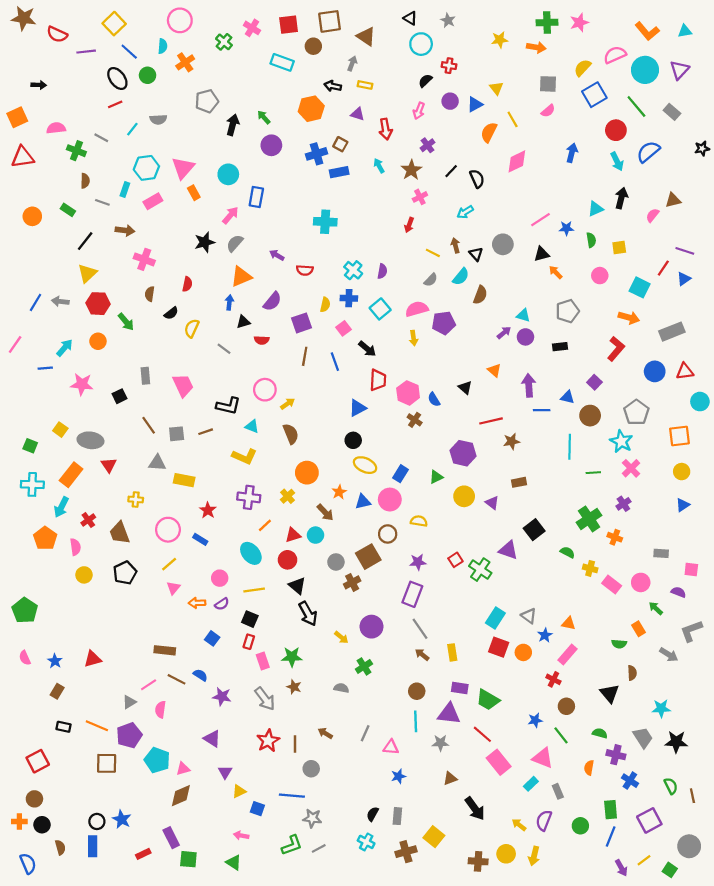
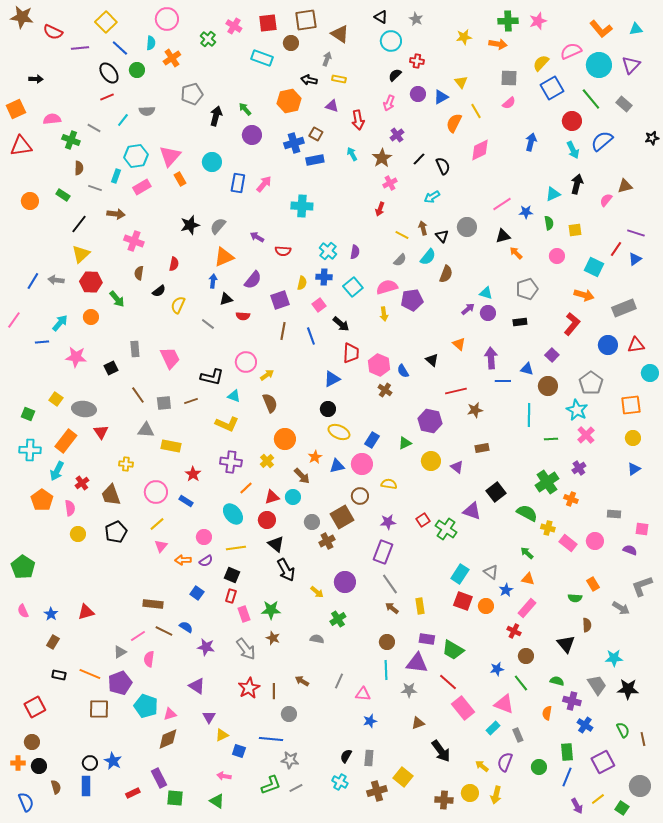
pink arrow: (230, 215) -> (264, 184), moved
green semicircle: (567, 552) -> (527, 513), size x1.5
green arrow: (656, 608) -> (527, 553), moved

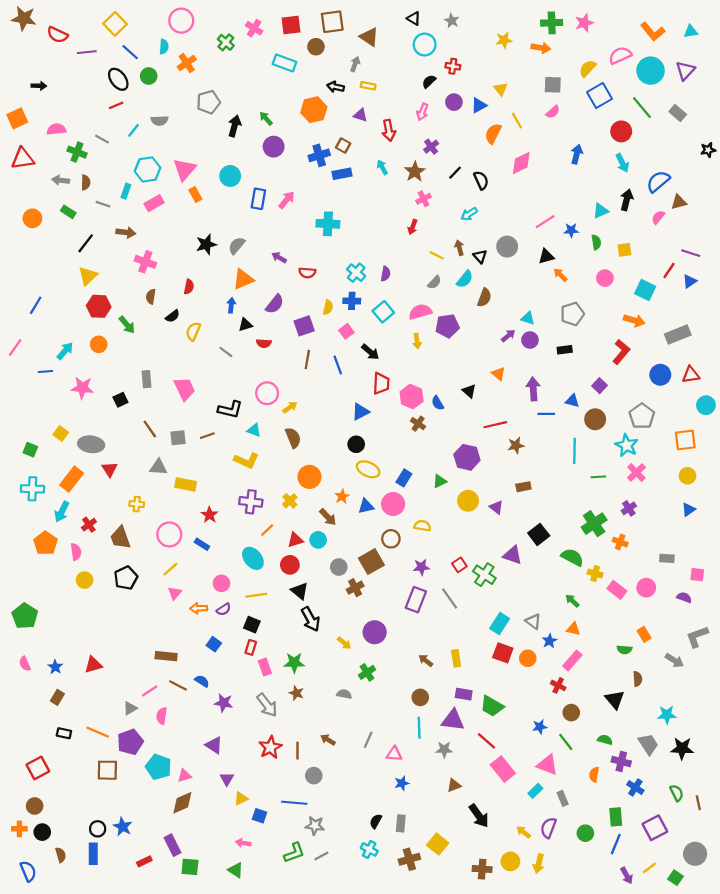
blue semicircle: (602, 141) -> (658, 181), moved
gray arrow: (56, 280) -> (61, 180), moved
gray line: (390, 584) -> (450, 599), moved

